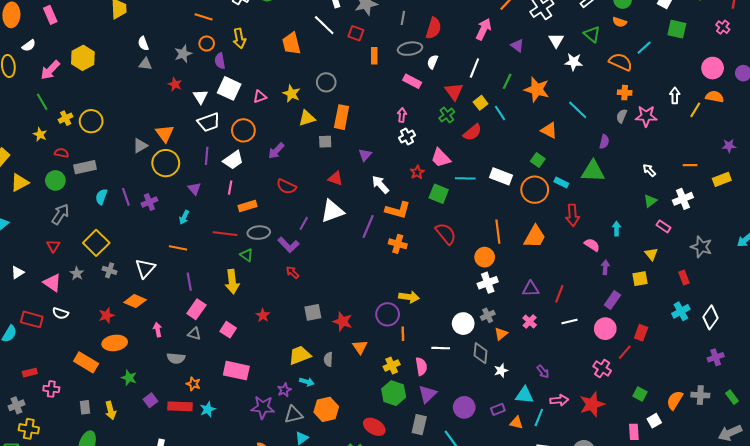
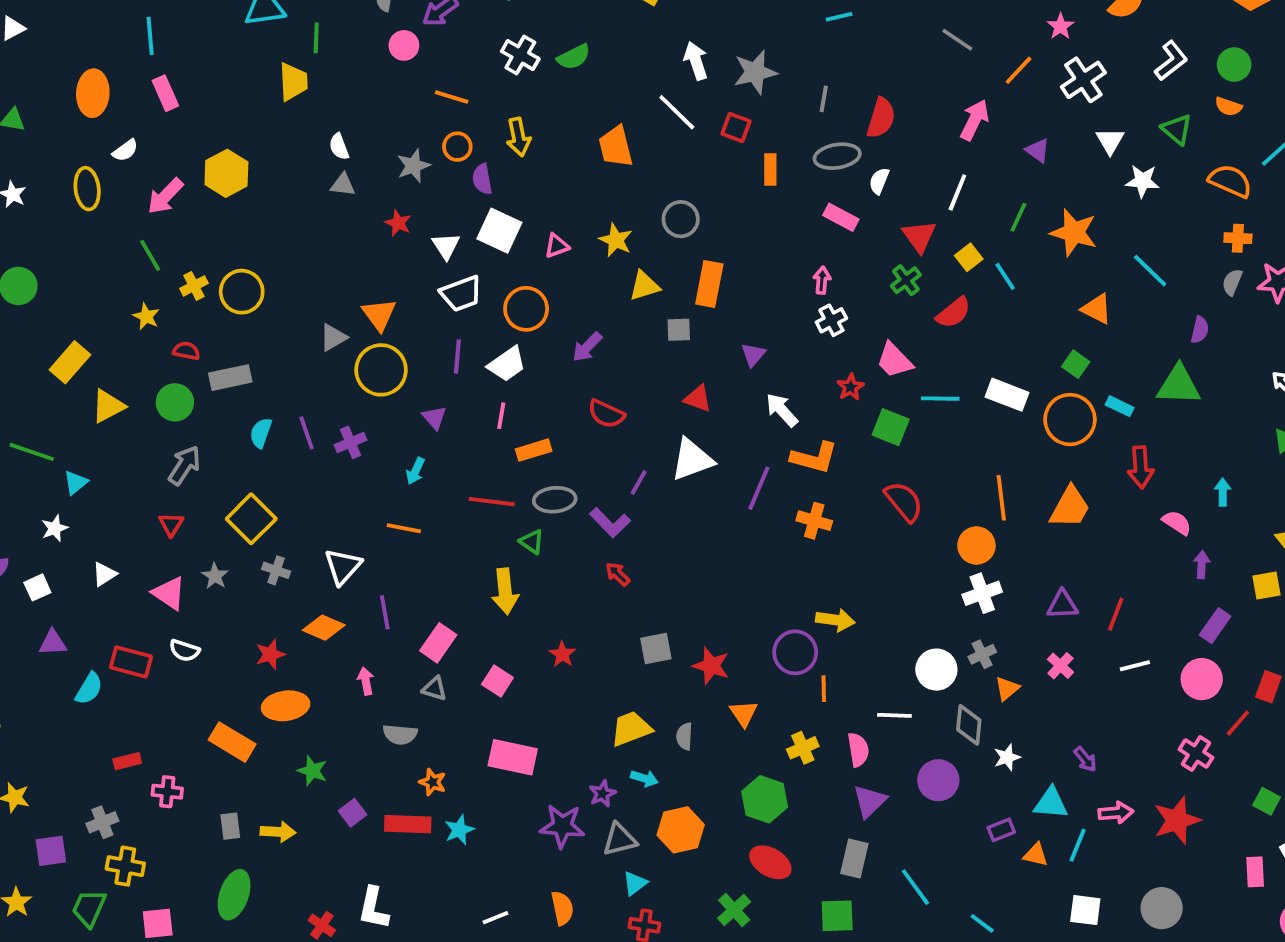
purple line: (189, 282) -> (385, 612), moved
green hexagon: (394, 393) -> (765, 799), moved
purple circle: (464, 407) -> (938, 780), moved
yellow arrow: (111, 410) -> (278, 832), turned -72

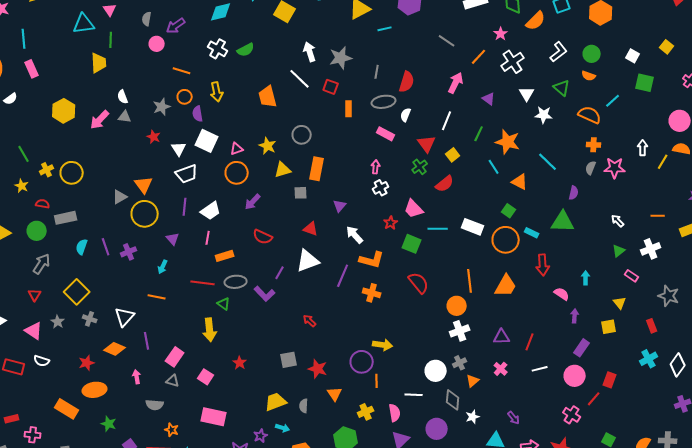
pink arrow: (165, 196) -> (100, 120), moved
cyan line: (1005, 276) -> (494, 167), moved
orange circle: (526, 309) -> (237, 173), moved
red arrow: (618, 574) -> (310, 321), moved

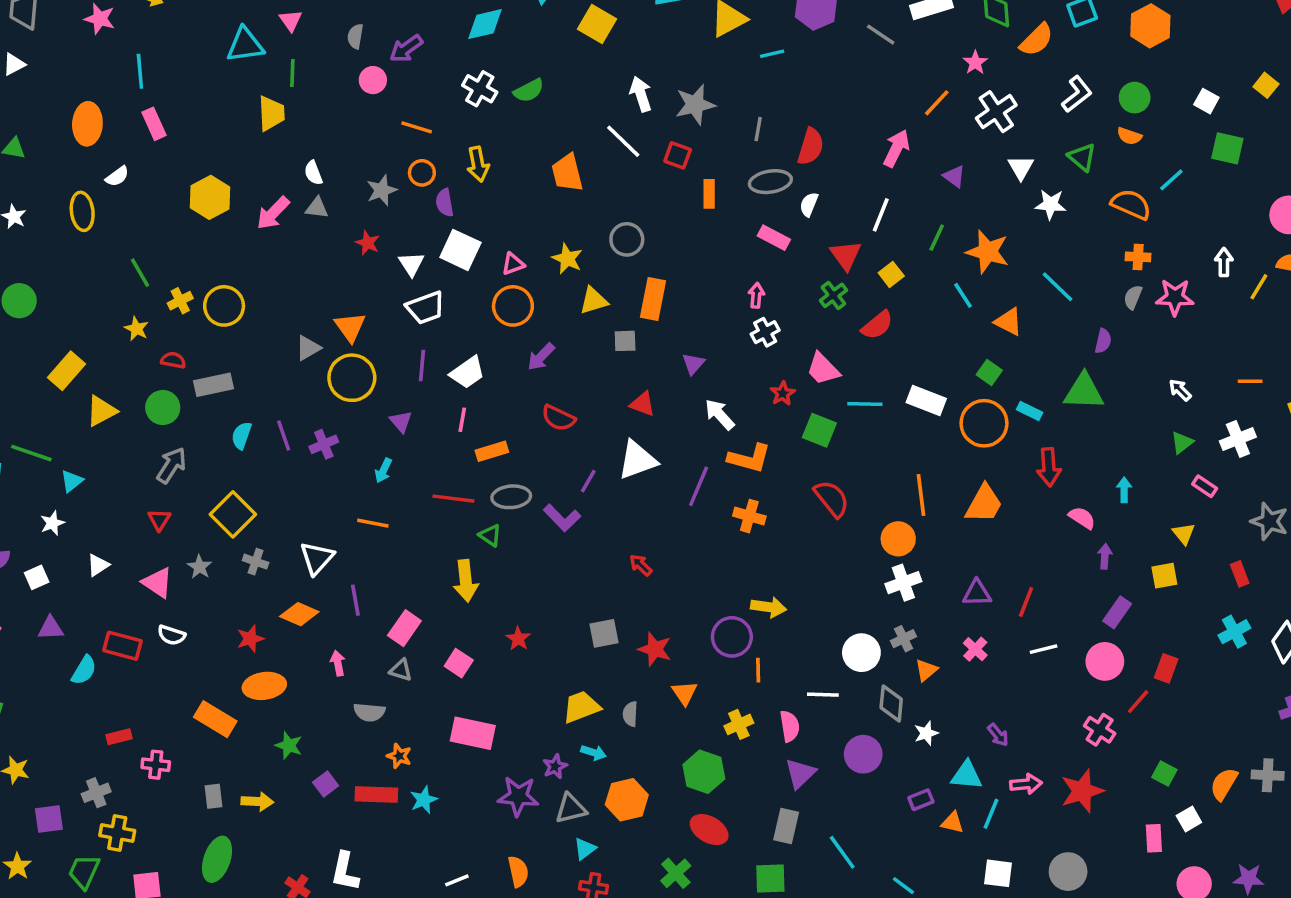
gray line: (447, 41) -> (881, 35), moved

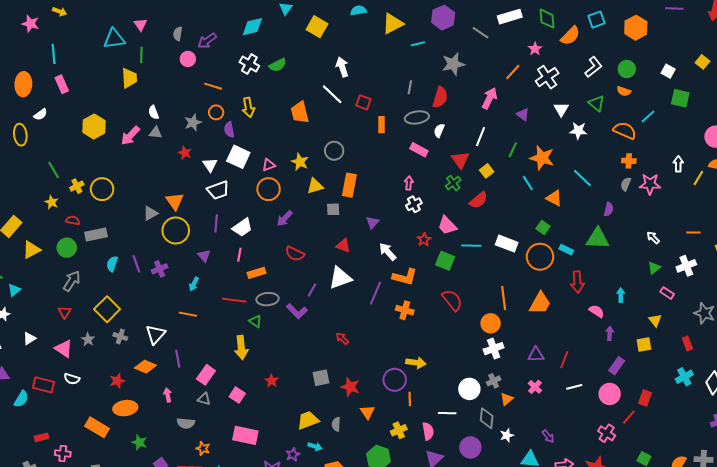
gray star: (695, 105) -> (453, 64), moved

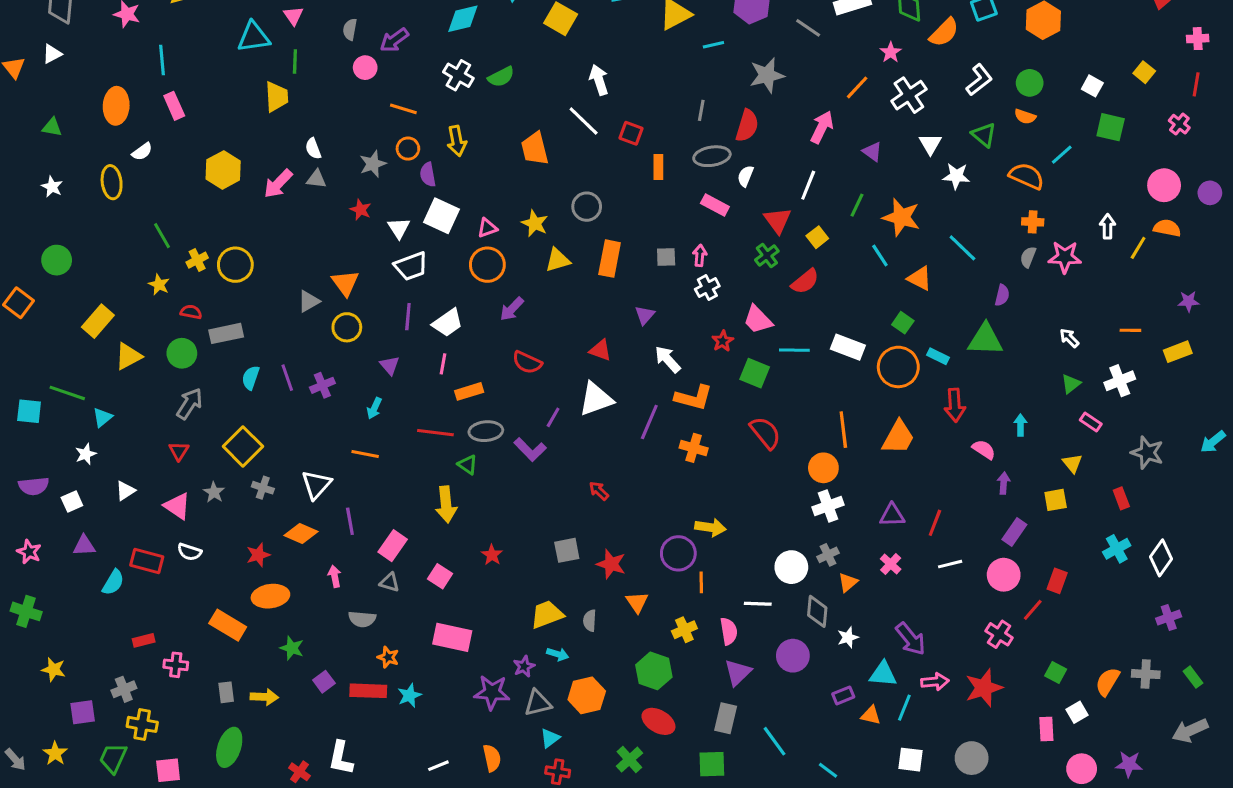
gray square: (333, 209) -> (666, 257), moved
yellow circle: (176, 230) -> (347, 327), size x0.7
purple arrow: (548, 436) -> (910, 639), size x1.6

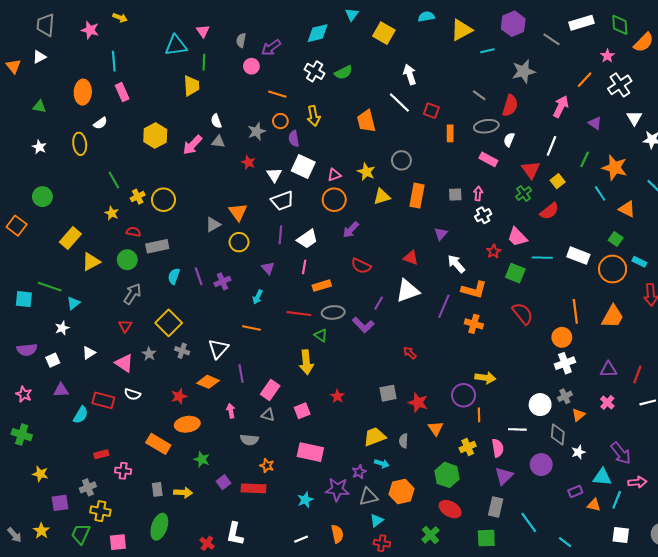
gray line: (701, 110) -> (479, 95), turned -64
pink square: (440, 576) -> (302, 411), turned 35
cyan star: (409, 695) -> (305, 500), moved

